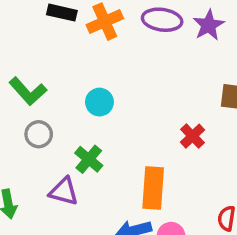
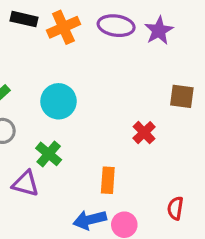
cyan circle: (99, 102) -> (58, 101), size x1.4
orange rectangle: (153, 188) -> (108, 180), size x0.7

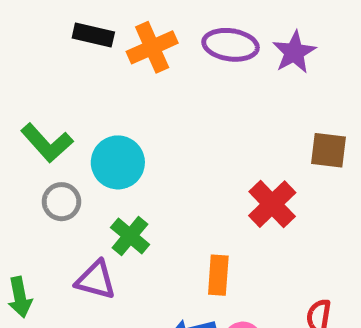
cyan circle: (58, 101) -> (118, 162), moved
red cross: (144, 133) -> (272, 204), size x1.4

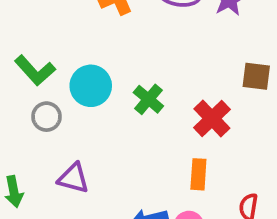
green cross: (130, 236) -> (148, 99), moved
orange rectangle: (218, 275) -> (198, 174), moved

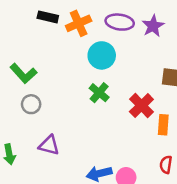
cyan circle: (91, 86) -> (102, 55), moved
orange rectangle: (198, 174) -> (163, 125), moved

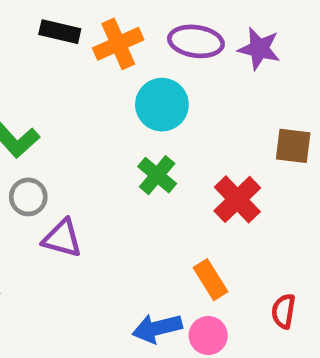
purple star: (153, 26) -> (259, 49), turned -30
orange rectangle: (163, 125) -> (211, 280), moved, turned -36
purple triangle: (49, 145) -> (62, 238), moved

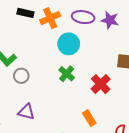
gray circle: (28, 197) -> (21, 76), moved
purple triangle: (62, 238) -> (26, 112), moved

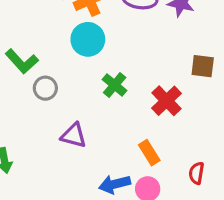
cyan circle: (69, 44) -> (88, 39), moved
purple triangle: (26, 112) -> (74, 135), moved

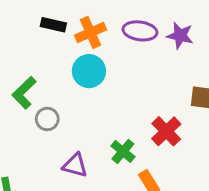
green L-shape: (22, 61) -> (24, 93), turned 88
green cross: (115, 85) -> (123, 151), moved

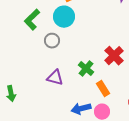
green L-shape: (24, 93) -> (32, 20), moved
gray circle: (47, 119) -> (52, 41), moved

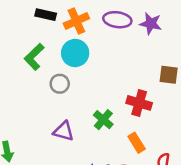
red cross: (114, 56) -> (139, 103), turned -30
orange rectangle: (103, 89) -> (137, 143), moved

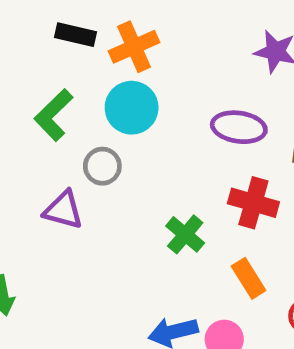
purple ellipse: (117, 20) -> (239, 127), moved
purple triangle: (64, 131) -> (63, 210), moved

